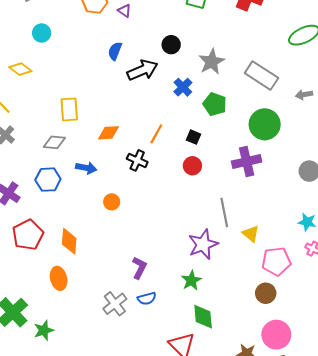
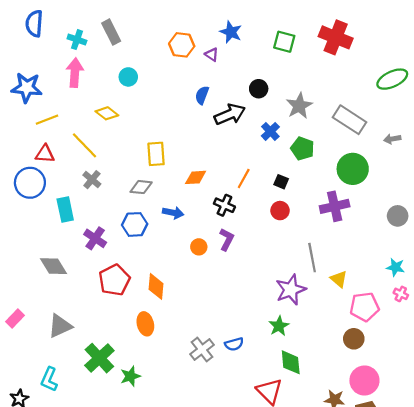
purple L-shape: (139, 268) -> (227, 239), moved

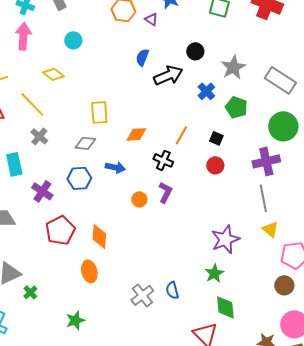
gray line: (312, 258) -> (263, 198), moved
blue semicircle: (234, 344) -> (172, 290), turned 90
green cross: (99, 358) -> (30, 292), moved, size x0.5

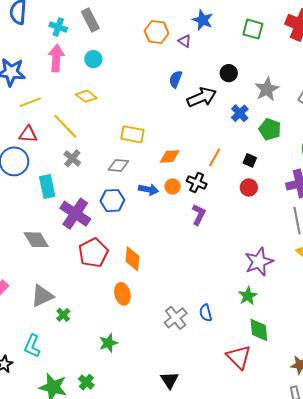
cyan circle: (73, 40) -> (93, 59), moved
yellow rectangle: (99, 112) -> (132, 134), turned -75
purple cross: (42, 191) -> (75, 214), size x1.4
orange circle: (139, 199) -> (173, 187), moved

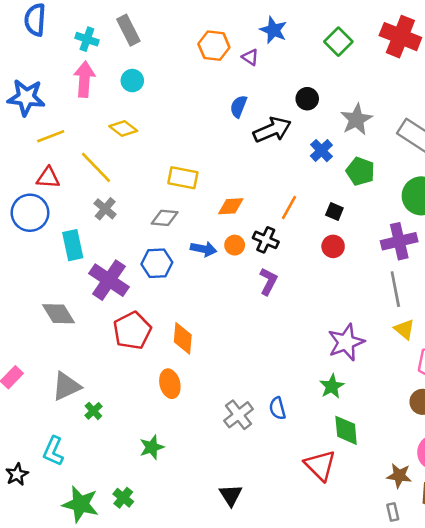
green square: (253, 29) -> (338, 42), turned 30

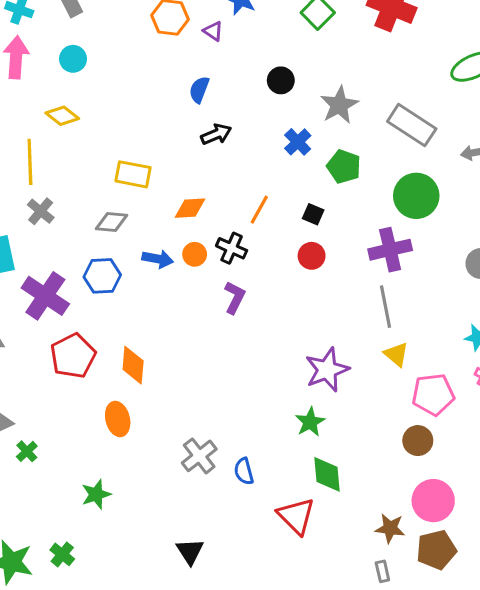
black arrow: (272, 130) -> (216, 134), moved, size x0.7
yellow line: (96, 167) -> (30, 162), turned 42
blue semicircle: (277, 408) -> (244, 471), moved

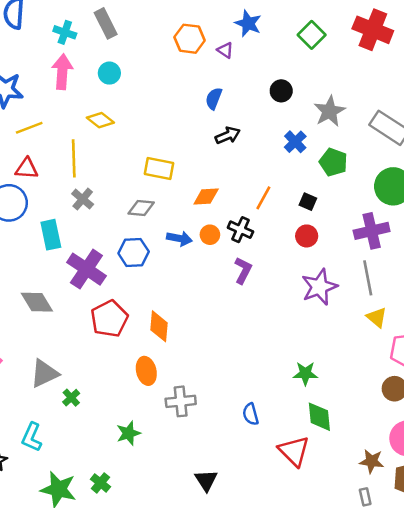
purple star: (327, 370) -> (319, 287), moved
green star: (310, 422) -> (305, 373), turned 30
gray cross: (199, 456) -> (181, 401), moved, turned 32

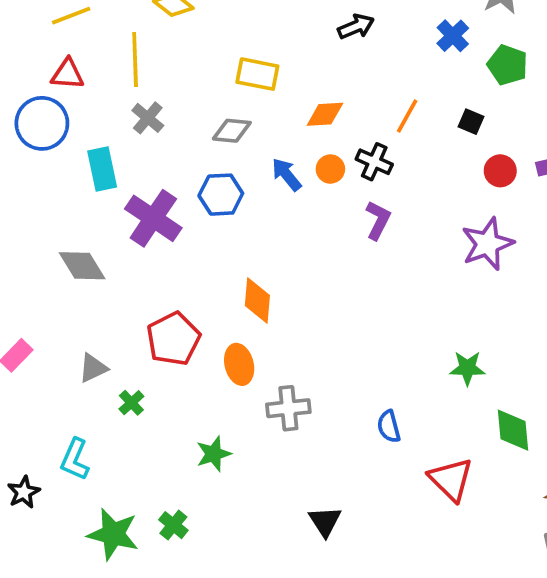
red circle: (307, 236) -> (500, 171), moved
blue arrow: (179, 239) -> (287, 174), turned -140
red pentagon: (109, 319) -> (173, 339), moved
gray triangle: (44, 373) -> (93, 368), size x0.7
green diamond: (319, 417) -> (513, 430), moved

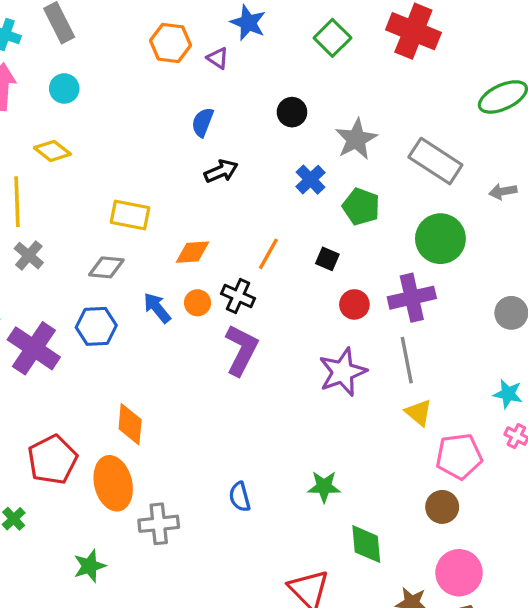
purple L-shape: (378, 220) -> (241, 350), size x1.4
orange ellipse: (239, 364) -> (113, 483), size x1.4
blue semicircle: (389, 426) -> (240, 497), moved

